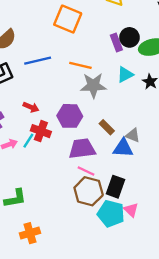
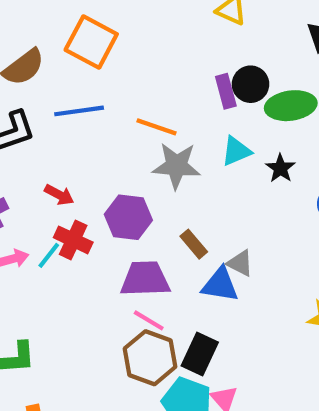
orange square: (68, 19) -> (91, 42), moved

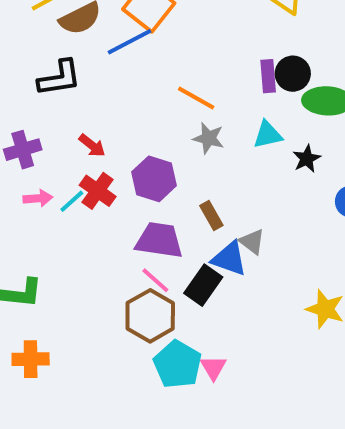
blue line: (79, 111) -> (129, 42), moved, turned -30
gray star: (177, 166) -> (208, 138), size x0.7
black rectangle: (200, 354) -> (203, 285), moved

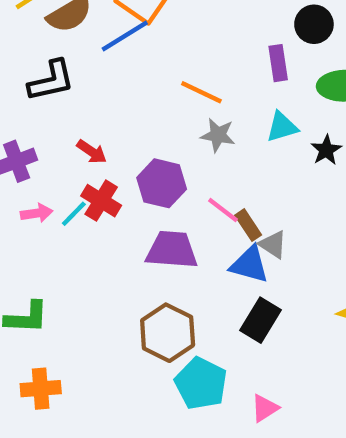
black circle: (293, 74) -> (314, 24), moved
brown rectangle: (211, 216) -> (248, 225), moved
pink line: (155, 280) -> (223, 210), moved
black rectangle: (203, 285) -> (261, 320), moved
pink triangle: (213, 368) -> (265, 408), moved, turned 32

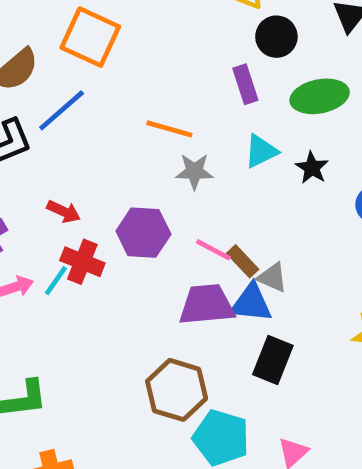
blue line: (125, 36) -> (62, 110), moved
purple trapezoid: (172, 250) -> (207, 305), moved

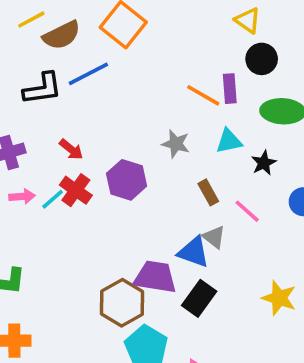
orange line: (169, 129) -> (203, 95), moved
pink line: (213, 250) -> (247, 211), moved
brown rectangle: (243, 261) -> (208, 192), moved
purple trapezoid: (207, 305) -> (155, 277), moved

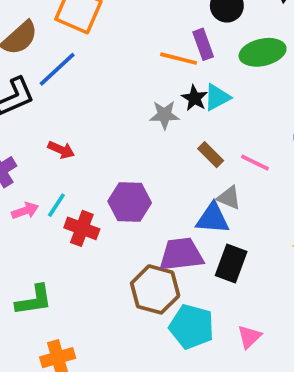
black star: (264, 163) -> (194, 98), moved
purple hexagon: (127, 180) -> (130, 202), moved
red cross: (76, 190) -> (82, 228), moved

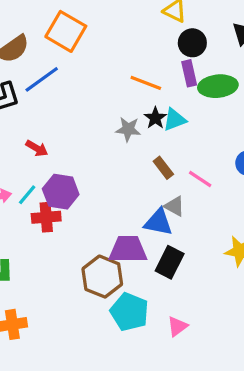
purple rectangle: (203, 44) -> (189, 73), moved
purple hexagon: (130, 202) -> (61, 192), moved
red cross: (82, 228) -> (46, 217), turned -32

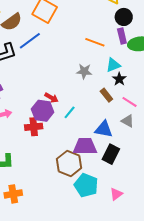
black star: (155, 118) -> (119, 79), moved
red arrow: (37, 148) -> (51, 98), moved
cyan line: (27, 195) -> (70, 112), moved
gray triangle: (174, 206) -> (128, 121), moved

